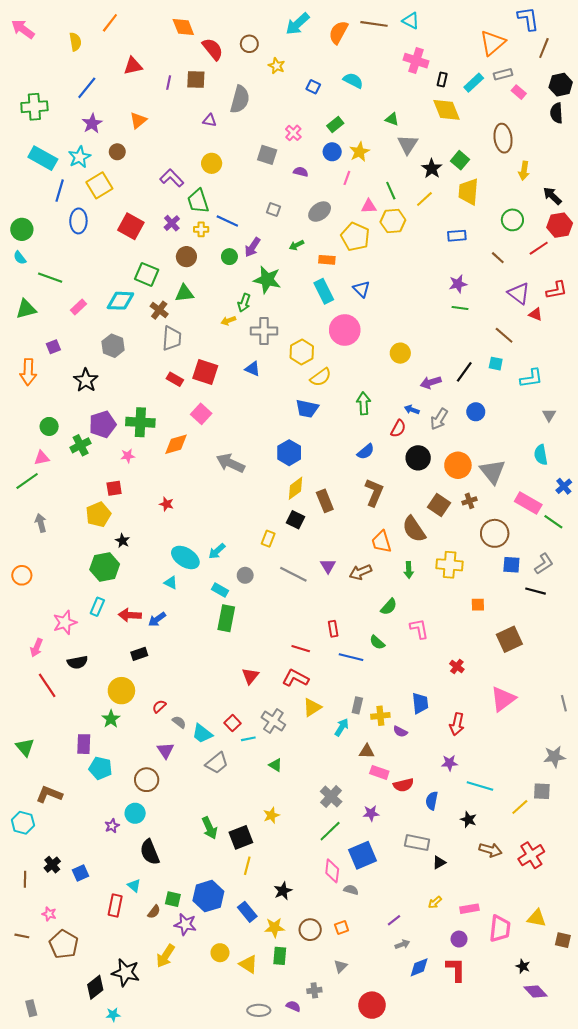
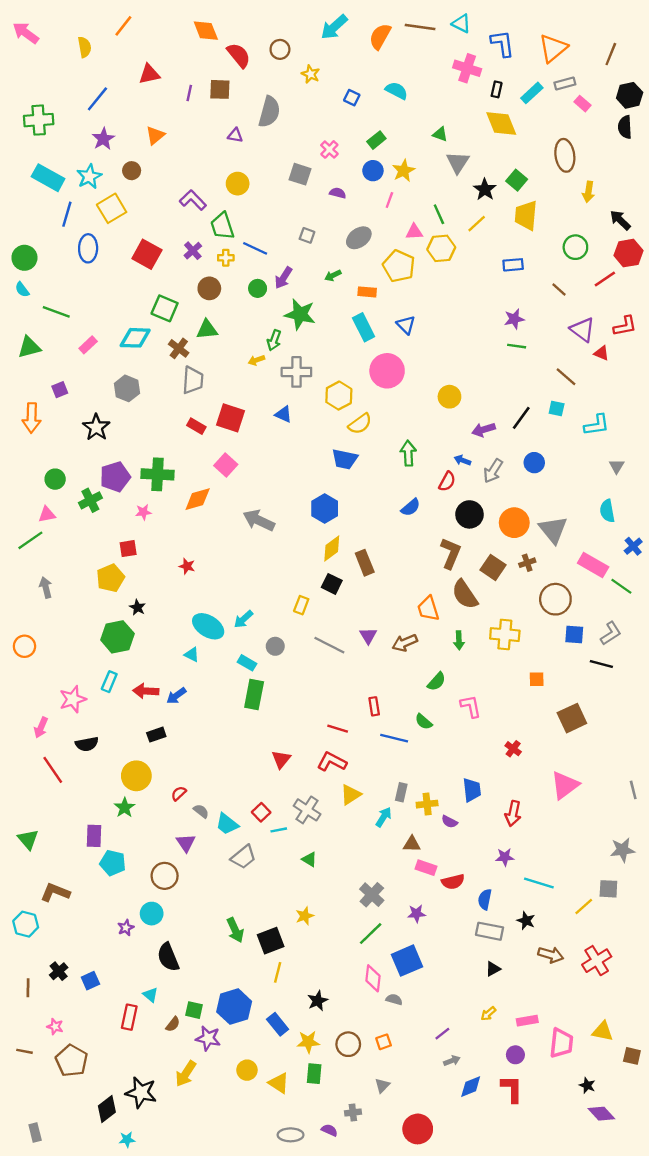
blue L-shape: (528, 19) -> (502, 44), moved
brown L-shape: (374, 492) -> (451, 553), moved
gray rectangle: (417, 843) -> (490, 931), moved

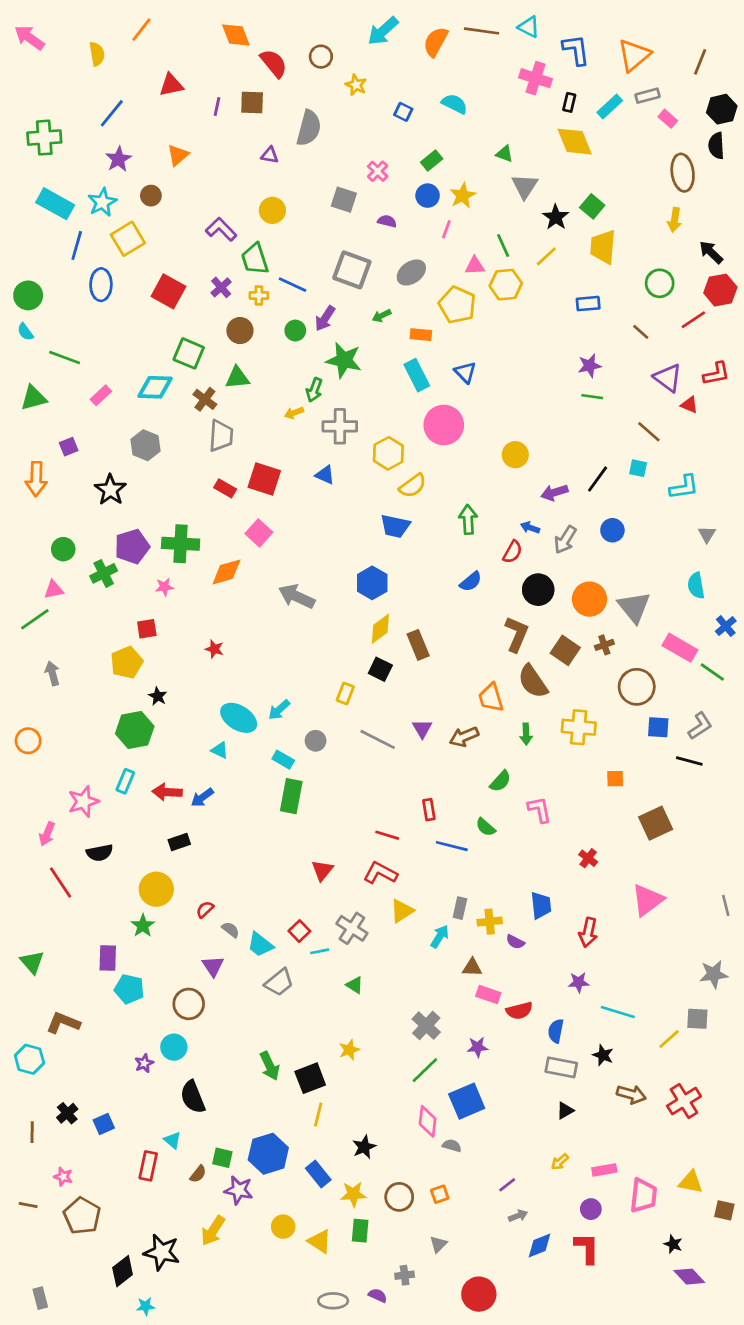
brown ellipse: (565, 155) -> (683, 173), moved
gray square: (307, 235) -> (352, 270), size x2.0

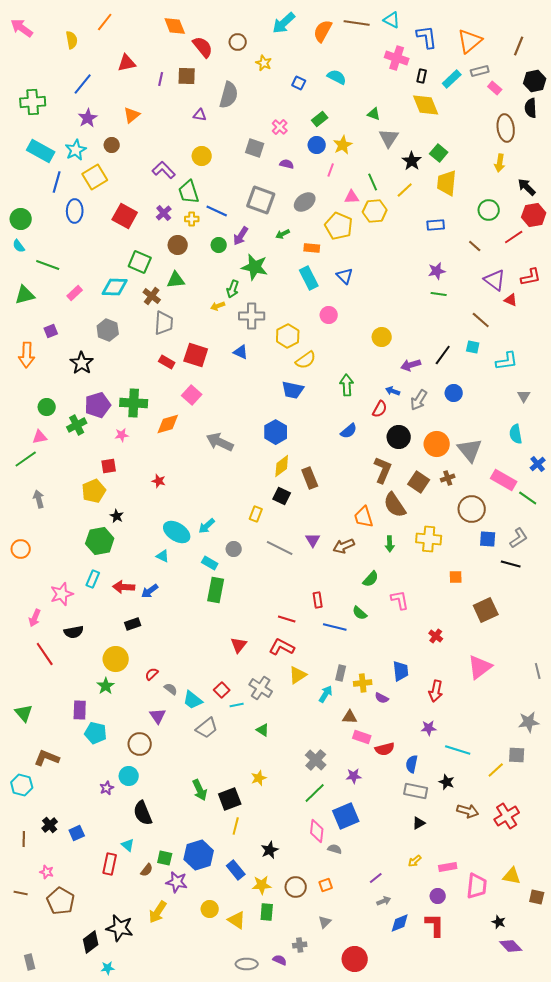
pink circle: (444, 425) -> (329, 315), size x0.6

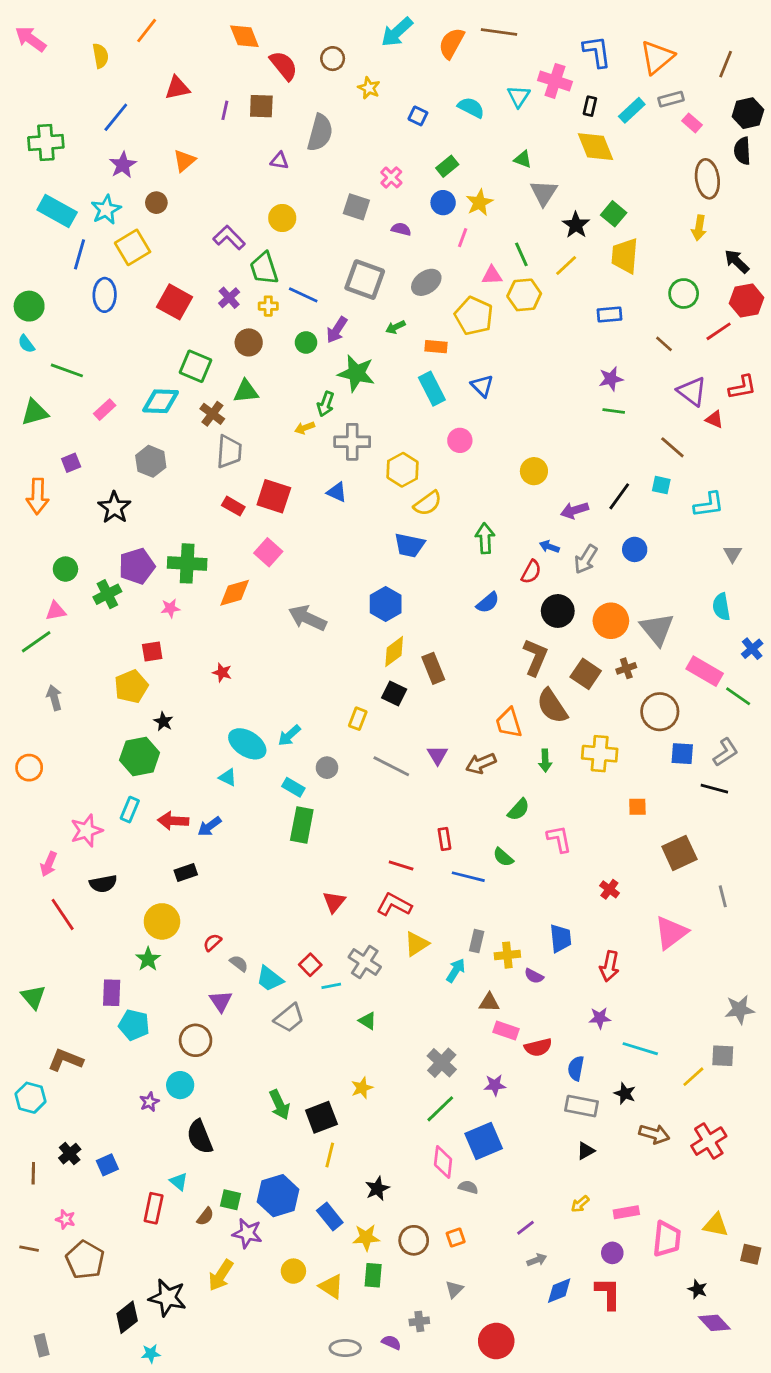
cyan triangle: (392, 20) -> (519, 96), moved, turned 36
gray line: (538, 671) -> (723, 896), moved

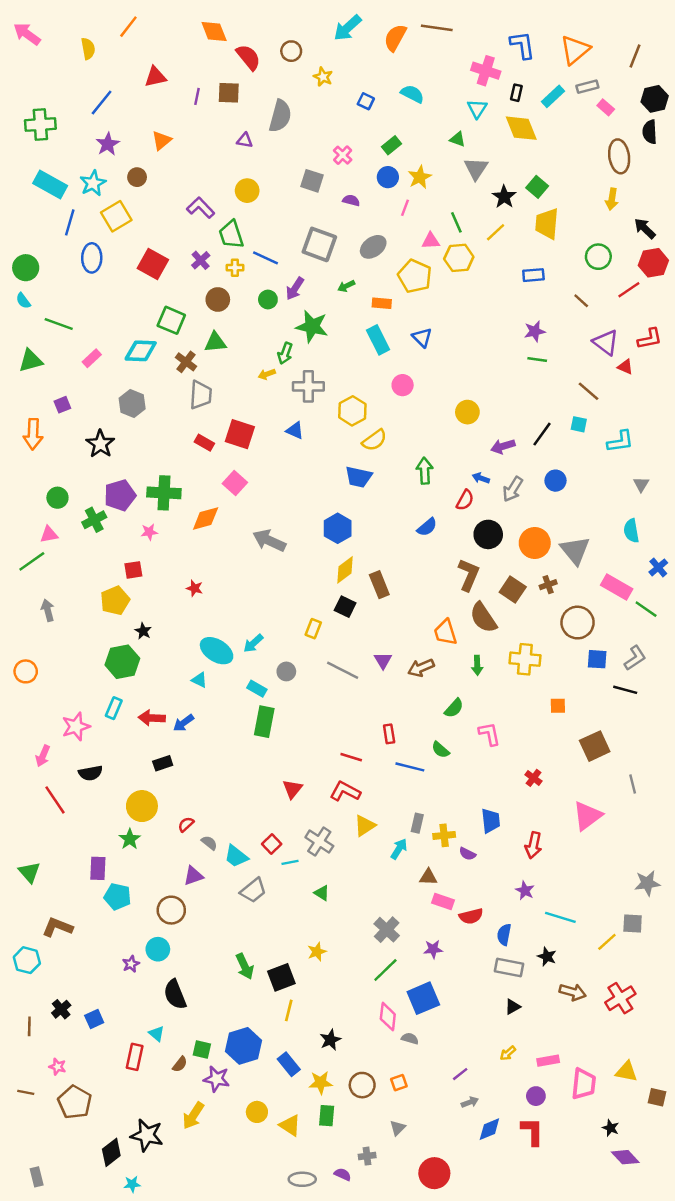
cyan triangle: (519, 96) -> (477, 109), moved
purple triangle: (221, 1001) -> (193, 876), turned 45
purple star: (600, 1018) -> (525, 890), turned 30

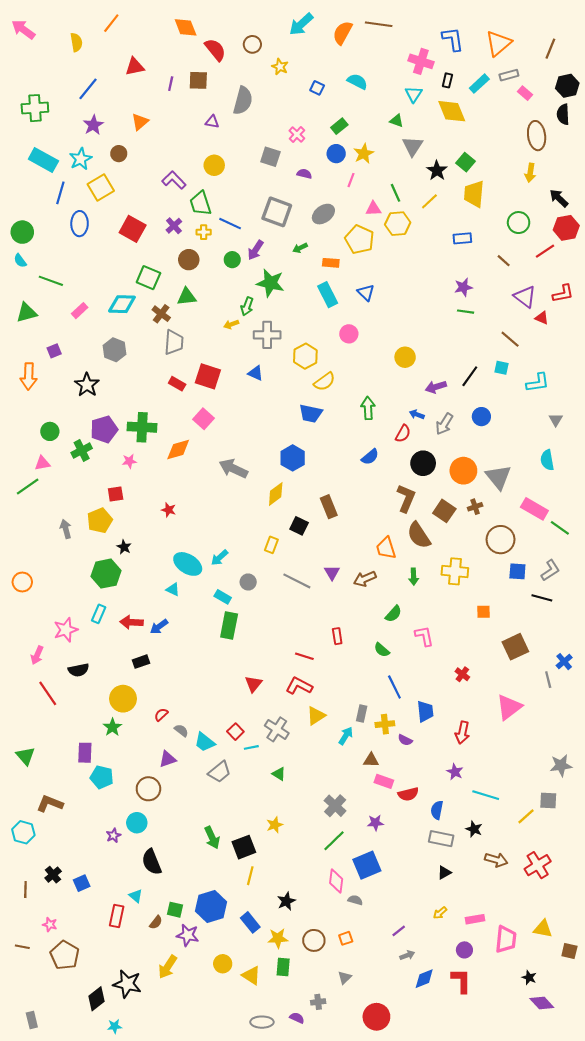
blue cross: (658, 567) -> (564, 662), moved
yellow diamond: (345, 570) -> (276, 494), moved
gray arrow: (48, 610) -> (66, 529), moved
blue line: (410, 767) -> (394, 687), moved, turned 50

